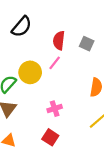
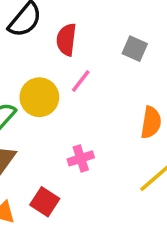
red semicircle: (59, 40) -> (66, 40), moved
red square: (50, 137) -> (45, 202), moved

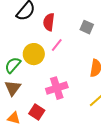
pink cross: (81, 158) -> (57, 88), size x1.5

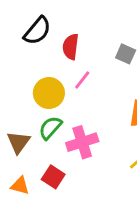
green semicircle: (13, 65) -> (50, 128), moved

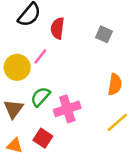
pink line: (82, 80) -> (40, 56), moved
yellow circle: (49, 93) -> (17, 67), moved

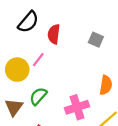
pink cross: (67, 109) -> (77, 107), moved

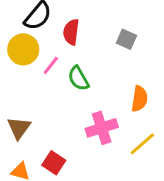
yellow circle: (17, 70) -> (23, 49), moved
green semicircle: (38, 96) -> (78, 78), moved, turned -72

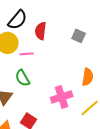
pink line: (51, 65) -> (27, 54), turned 48
green semicircle: (78, 78) -> (22, 78), moved

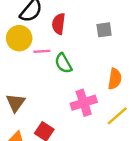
gray square: (79, 36) -> (104, 30), turned -32
green semicircle: (22, 78) -> (63, 63), moved

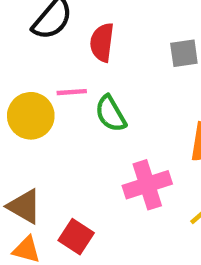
yellow circle: (19, 38) -> (31, 116), moved
brown triangle: (16, 103) -> (24, 206), moved, turned -36

